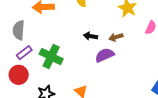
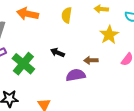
black arrow: (90, 36) -> (57, 53), moved

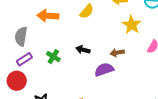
yellow semicircle: (67, 15) -> (87, 11), turned -140
green cross: (23, 64) -> (53, 57), moved, size x0.6

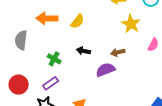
yellow semicircle: (87, 11) -> (77, 21), moved
purple rectangle: (24, 59) -> (51, 83), moved

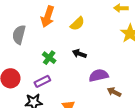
orange arrow: (47, 18) -> (48, 17), turned -80
brown arrow: (118, 52) -> (114, 92), moved, turned 32

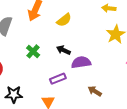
purple semicircle: (99, 75) -> (81, 62), moved
purple rectangle: (42, 81) -> (58, 79), moved

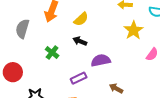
black arrow: (63, 50) -> (80, 41), moved

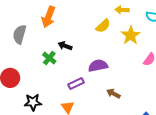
yellow semicircle: (81, 19) -> (103, 26), moved
black arrow: (80, 41) -> (65, 46), moved

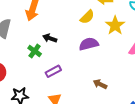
purple semicircle: (98, 66) -> (89, 44), moved
purple rectangle: (76, 83) -> (53, 71), moved

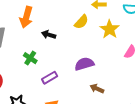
black arrow: (50, 38) -> (49, 35), moved
purple semicircle: (89, 44) -> (84, 64), moved

